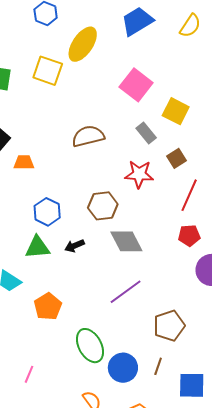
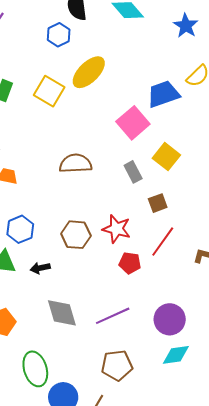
blue trapezoid: (137, 21) -> (163, 94), moved
red star: (139, 174) -> (117, 229), moved
red pentagon: (189, 235) -> (130, 263), moved
gray diamond: (126, 241) -> (62, 313), moved
purple line: (126, 292) -> (113, 316), moved

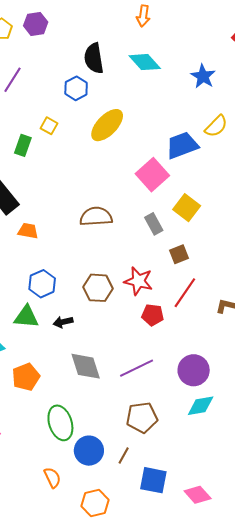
yellow square: (49, 91) -> (49, 126), moved, size x0.6

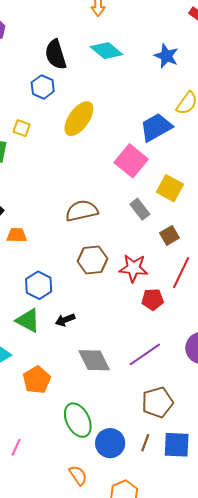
brown hexagon: (98, 288) -> (92, 260), moved
green triangle: (26, 317) -> (28, 320), turned 32
blue square: (153, 480) -> (177, 445), moved

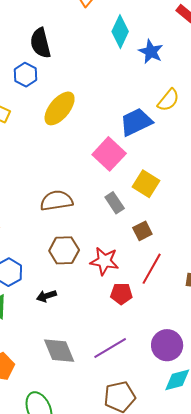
cyan diamond: (106, 51) -> (120, 32), moved, turned 72
black arrow: (65, 320) -> (46, 296), moved

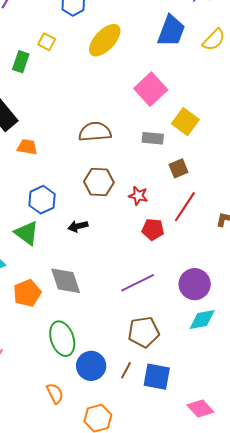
blue trapezoid: (136, 122) -> (171, 31), moved, turned 132
gray rectangle: (115, 203) -> (153, 138), turned -55
red star: (104, 261) -> (138, 196), size x0.7
gray diamond: (59, 351) -> (66, 281), moved

